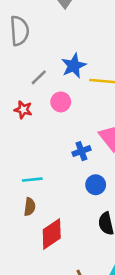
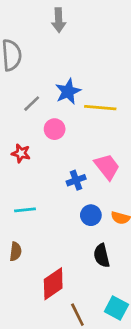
red star: (23, 110) -> (21, 153), moved
brown semicircle: (30, 207) -> (16, 251), moved
red diamond: (52, 234) -> (53, 284), moved

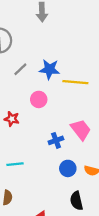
blue star: (68, 91) -> (49, 69), turned 30
gray line: (32, 104) -> (20, 69), moved

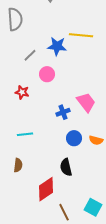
gray line: (20, 69) -> (30, 55), moved
yellow line: (75, 82) -> (81, 35), moved
black semicircle: (76, 201) -> (66, 167), moved

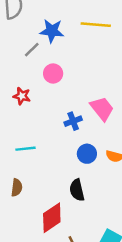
blue star: (57, 46) -> (52, 31), moved

